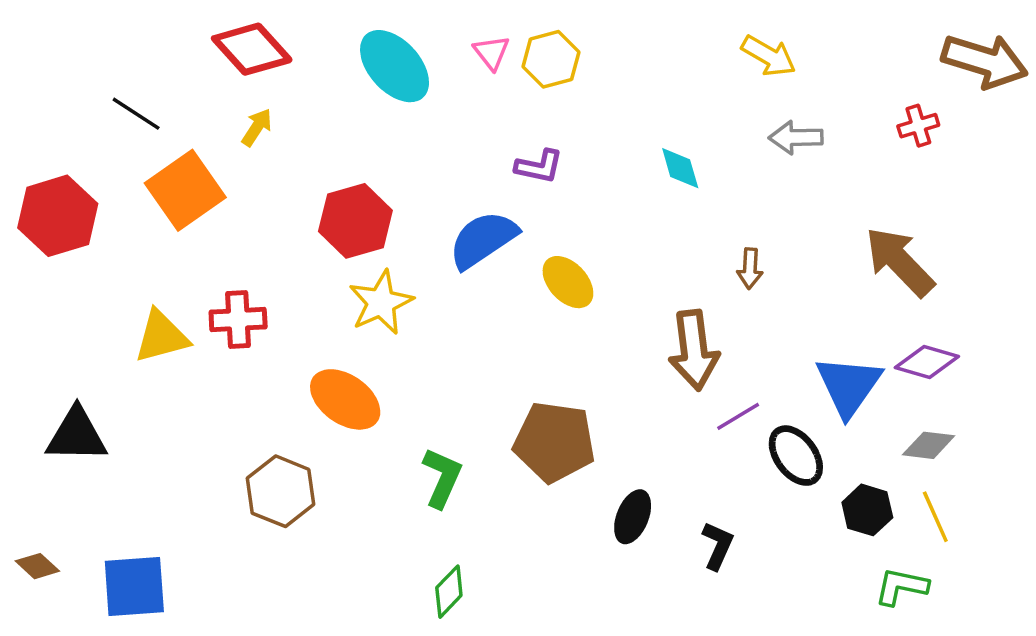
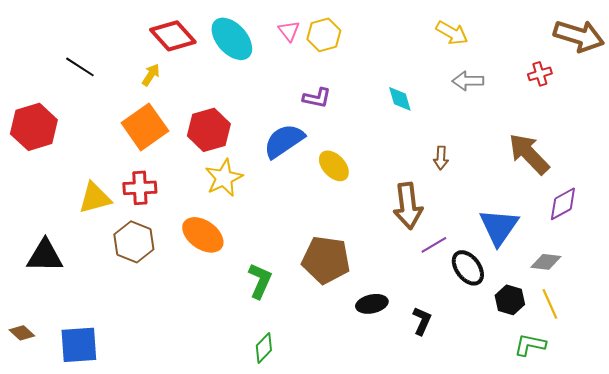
red diamond: (252, 49) -> (173, 36), moved
orange square: (185, 190) -> (145, 127), moved
purple diamond: (927, 362) -> (563, 204), moved, turned -45
brown hexagon: (281, 491) -> (134, 242), moved
black ellipse: (633, 517) -> (372, 304), turned 56

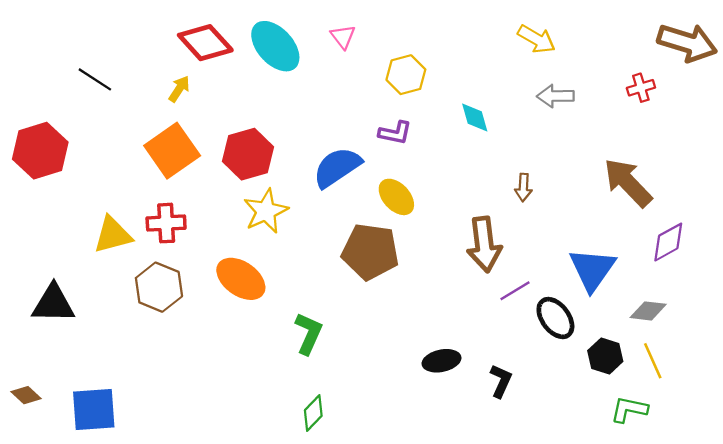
yellow hexagon: (324, 35) -> (406, 75), moved
purple L-shape: (317, 98) -> (395, 133), moved
brown pentagon: (326, 260) -> (370, 252), moved

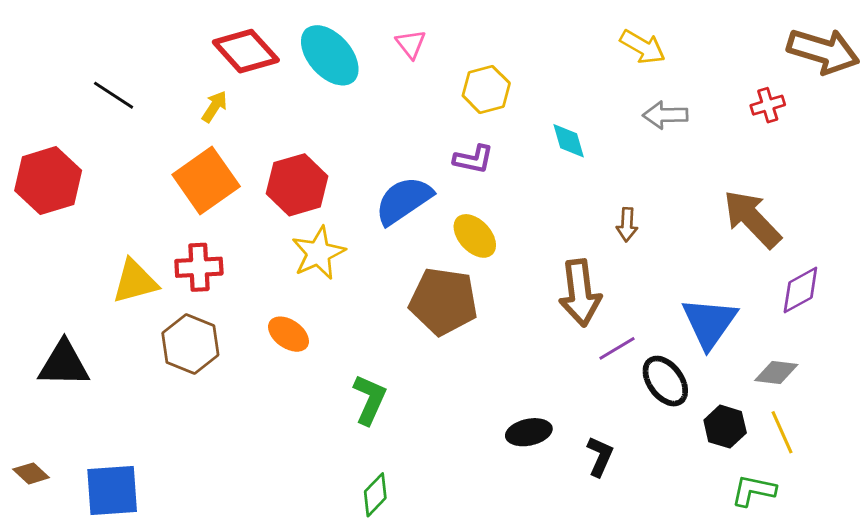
orange ellipse: (241, 279) -> (289, 334), size x0.7

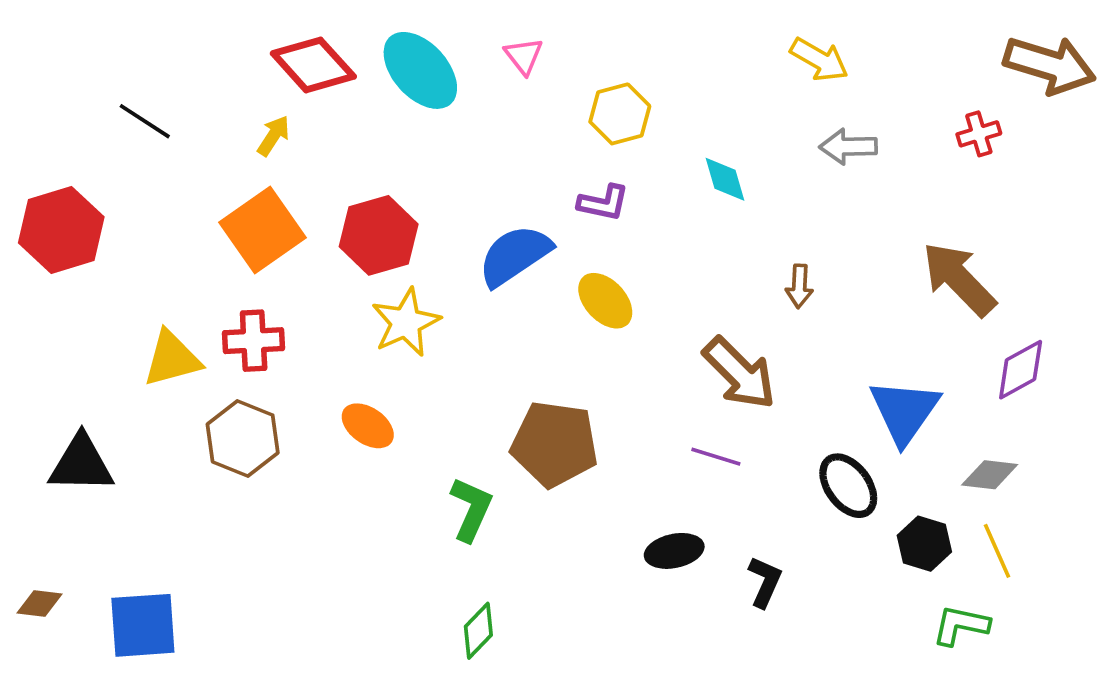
brown arrow: (580, 293) -> (739, 373), turned -38
brown pentagon: (444, 301) -> (555, 444), moved
purple line: (617, 348) -> (716, 457), moved, turned 48
brown diamond: (31, 473) -> (40, 604), turned -36

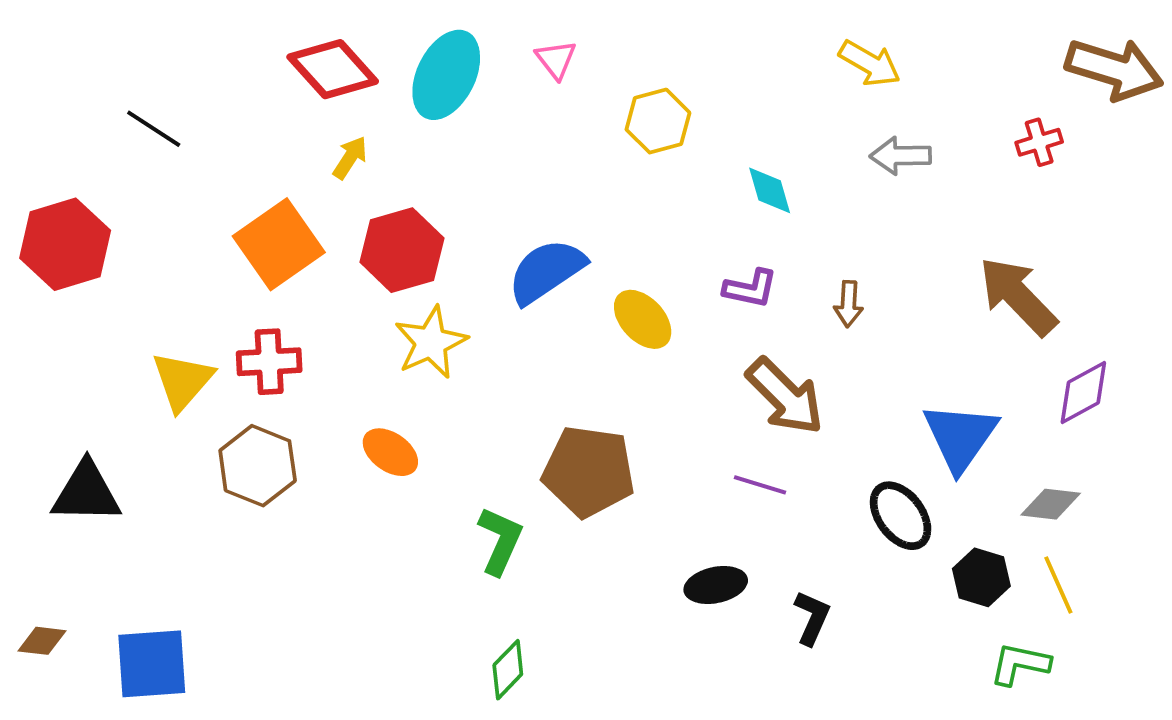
cyan ellipse: (420, 70) -> (446, 75), turned 68
yellow arrow: (273, 136) -> (350, 158), moved
purple L-shape: (603, 203) -> (750, 289), moved
yellow triangle: (172, 359) -> (183, 381), turned -34

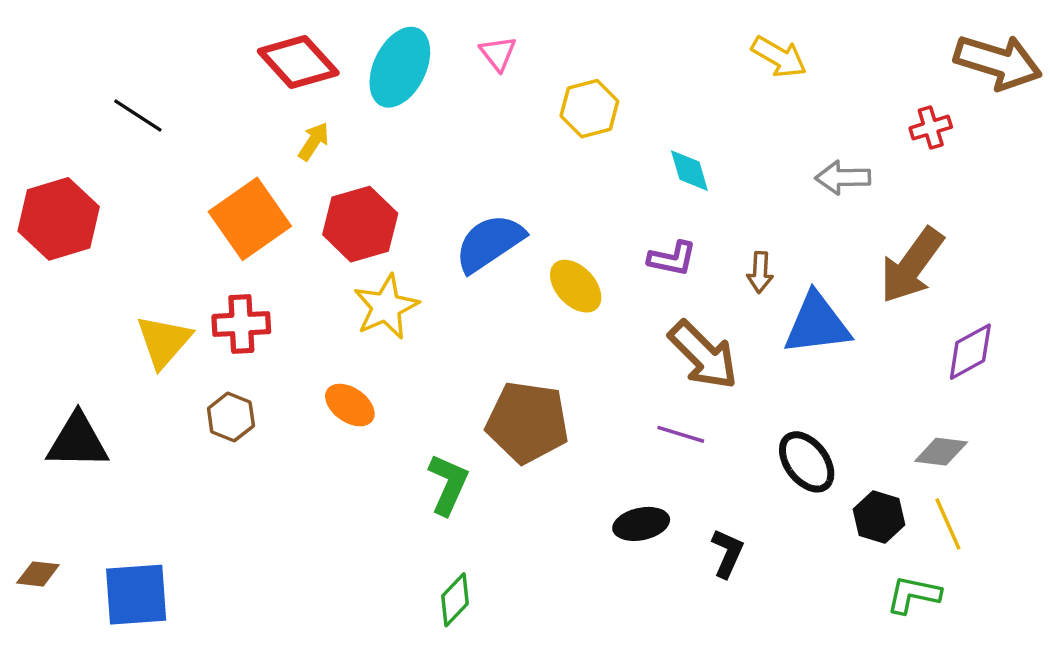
gray arrow: (901, 156) -> (843, 178), moved
brown arrow: (1018, 296) -> (912, 265), turned -100
blue triangle: (960, 437) -> (817, 324), moved, turned 48
brown hexagon: (258, 466) -> (231, 417), size x0.7

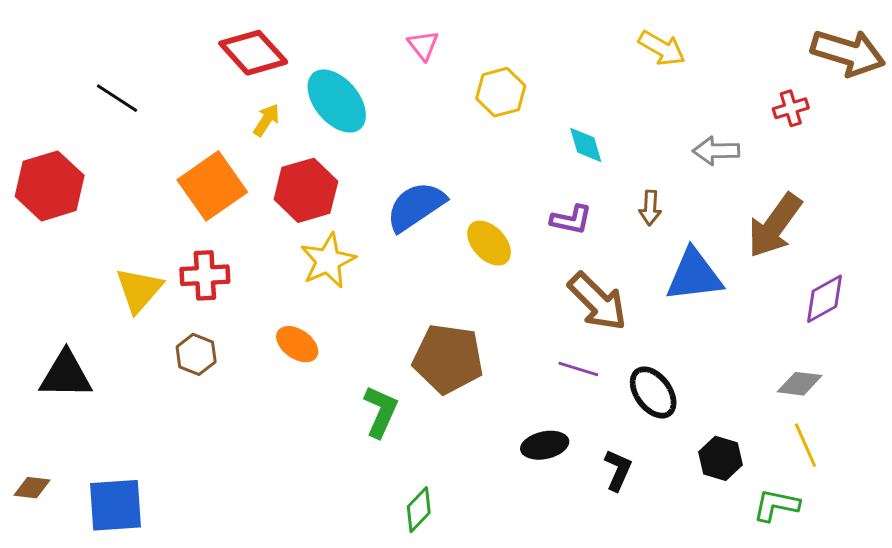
cyan ellipse: (400, 67) -> (337, 101), moved, turned -66
brown arrow: (760, 272) -> (650, 208), moved
black ellipse: (807, 462) -> (653, 392), moved
black hexagon: (879, 517) -> (720, 458), moved
green diamond: (455, 600) -> (419, 510), moved

